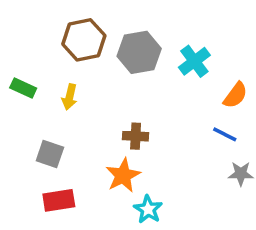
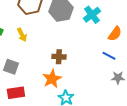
yellow arrow: (70, 97) -> (22, 35), turned -40

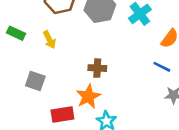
red rectangle: (16, 93) -> (62, 115), moved

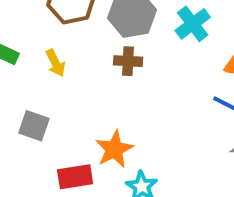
brown cross: (97, 68) -> (128, 61), moved

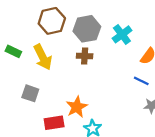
yellow arrow: (56, 63) -> (43, 57), size x1.6

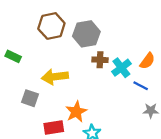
cyan cross: (122, 34) -> (121, 68), moved
brown cross: (85, 56) -> (100, 60), moved
yellow arrow: (43, 57) -> (55, 77), moved, turned 110

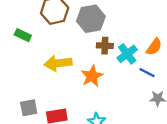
green rectangle: (13, 56) -> (23, 35), moved
gray square: (30, 98) -> (29, 108), moved, turned -30
orange star: (76, 112) -> (92, 76), moved

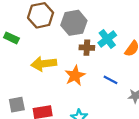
cyan cross: (127, 54) -> (107, 39), moved
blue line: (147, 73) -> (110, 80), moved

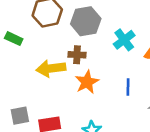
brown cross: (87, 48) -> (77, 55), moved
blue line: (110, 80) -> (128, 87), turned 64

